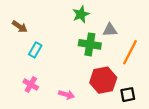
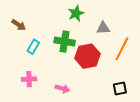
green cross: (90, 44) -> (65, 42), moved
red hexagon: (103, 80) -> (88, 56), moved
pink cross: (31, 85) -> (29, 79), turned -32

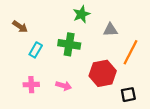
red hexagon: (88, 56) -> (103, 73), moved
pink arrow: (62, 89) -> (64, 86), moved

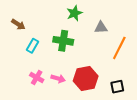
red hexagon: (103, 73) -> (86, 79), moved
pink cross: (31, 85) -> (37, 77), moved, turned 32

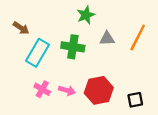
gray triangle: (101, 27) -> (107, 39), moved
cyan rectangle: (33, 46) -> (38, 53), size x1.6
orange line: (119, 48) -> (138, 37), moved

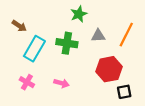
pink cross: (42, 89) -> (27, 82), moved
red hexagon: (99, 90) -> (109, 69), moved

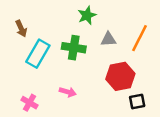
brown arrow: (19, 26) -> (21, 29), turned 32
pink cross: (27, 82) -> (30, 103), moved

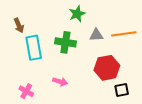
orange line: (140, 38) -> (124, 34), turned 55
cyan rectangle: (38, 54) -> (34, 48), turned -40

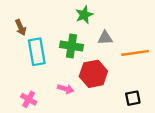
orange line: (124, 34) -> (135, 53), moved
red hexagon: (107, 68) -> (93, 74), moved

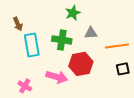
pink arrow: (66, 89) -> (57, 77), size x1.5
black square: (133, 98) -> (123, 69), moved

